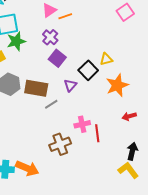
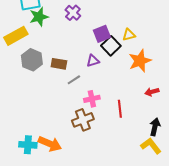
purple square: (57, 58) -> (102, 34), moved, turned 30
purple triangle: (70, 85) -> (93, 61), turned 32
brown rectangle: (36, 88) -> (59, 64), size x0.7
pink cross: (82, 124) -> (92, 99), moved

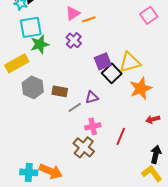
yellow triangle: (129, 35) -> (130, 62), size x1.6
purple triangle: (93, 61) -> (92, 97), moved
red line: (120, 109) -> (121, 136), turned 30
brown cross: (83, 120) -> (84, 147), turned -30

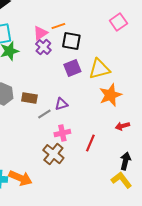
pink triangle: (73, 13) -> (40, 33), moved
black square: (112, 73) -> (71, 41), moved, turned -36

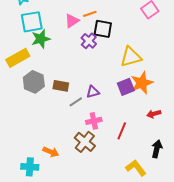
purple cross: (43, 47) -> (89, 41), moved
purple square: (72, 68) -> (126, 87), moved
orange arrow: (20, 178) -> (51, 152), moved, size x0.7
yellow L-shape: (121, 180) -> (136, 168), moved

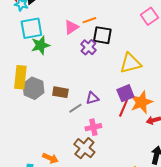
yellow rectangle: (18, 58) -> (20, 77), moved, turned -55
orange star: (142, 83) -> (141, 102), moved
red line: (122, 131) -> (123, 108), moved

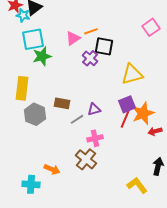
gray hexagon: (33, 88) -> (35, 114), moved

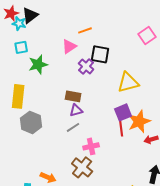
orange line: (91, 31) -> (85, 30), moved
cyan square: (33, 39) -> (21, 47), moved, size x0.6
brown rectangle: (62, 103) -> (73, 96), moved
purple triangle: (94, 109) -> (76, 110), moved
red line: (125, 119) -> (121, 127), turned -30

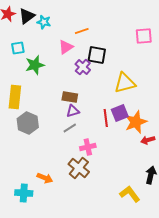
cyan star: (19, 23) -> (44, 22), moved
pink square: (147, 35) -> (144, 36), turned 30
red line: (121, 127) -> (106, 118), moved

